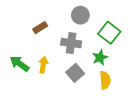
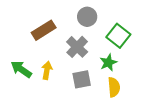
brown rectangle: (40, 28) -> (44, 30), size x1.5
gray cross: (71, 43) -> (77, 47), turned 36
gray square: (75, 73) -> (82, 79), turned 30

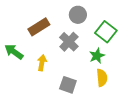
green arrow: (21, 69) -> (14, 52), moved
gray square: (82, 79) -> (68, 85), moved, turned 30

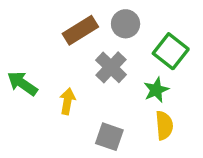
brown rectangle: (39, 27) -> (80, 30), moved

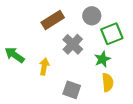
gray circle: (126, 24) -> (92, 16), moved
green square: (171, 51) -> (112, 34), turned 30

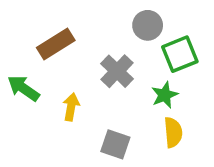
brown rectangle: (53, 20) -> (56, 44), moved

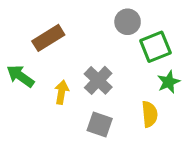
gray cross: (117, 71) -> (98, 80), moved
green star: (165, 95) -> (169, 82), moved

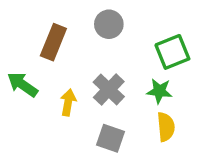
gray circle: (128, 22) -> (109, 24), moved
brown rectangle: (48, 38) -> (53, 42), turned -36
green star: (169, 82) -> (159, 91), moved, turned 30

